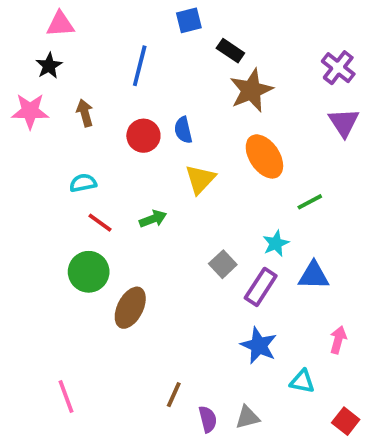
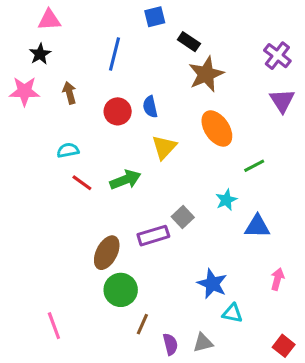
green arrow: (153, 219) -> (125, 180), size x1.4
green circle: (89, 272) -> (121, 290), moved
purple rectangle: (261, 287) -> (153, 236), moved, turned 40
cyan triangle: (302, 381) -> (232, 313), moved

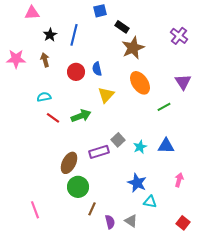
black star: (40, 54) -> (50, 35), moved
purple triangle: (282, 101) -> (183, 82), moved
cyan star: (226, 200) -> (140, 147), moved
gray triangle: (203, 343) -> (131, 221), turned 48

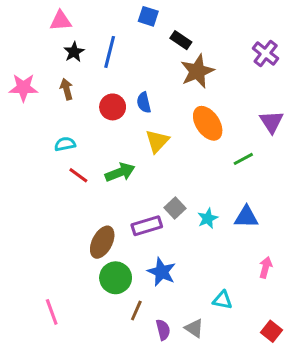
blue square: (100, 11) -> (148, 16), turned 32
pink triangle: (32, 13) -> (61, 21), moved
blue star: (137, 183) -> (162, 272), moved

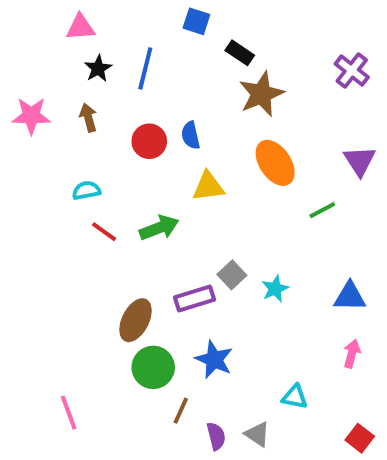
yellow triangle: (157, 141) -> (208, 186), turned 40
blue triangle: (246, 217) -> (350, 297), moved

